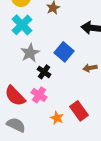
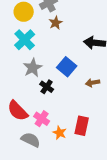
pink cross: (39, 95) -> (42, 119), moved
red rectangle: (79, 111) -> (82, 126), turned 48
gray semicircle: (16, 125) -> (31, 140), moved

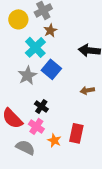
cyan cross: (25, 40) -> (35, 47), moved
blue square: (67, 67) -> (51, 69), moved
black cross: (47, 87) -> (41, 106), moved

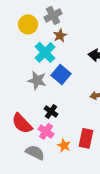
gray star: (27, 75) -> (37, 80), turned -30

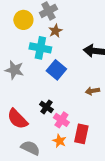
cyan cross: (45, 52) -> (40, 48), turned -35
gray star: (37, 80) -> (14, 70), moved
pink cross: (46, 131) -> (61, 120), moved

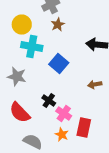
yellow circle: (23, 20) -> (22, 24), moved
cyan cross: (40, 48) -> (32, 46), moved
gray star: (14, 70) -> (17, 76), moved

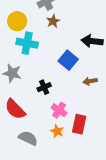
blue square: (59, 64) -> (68, 60), moved
black cross: (49, 100) -> (44, 87), moved, turned 32

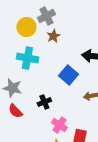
yellow circle: (17, 21) -> (26, 27), moved
red semicircle: (15, 109) -> (15, 111), moved, size x0.7

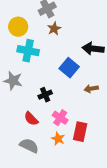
yellow circle: (26, 27) -> (18, 27), moved
red semicircle: (15, 111) -> (31, 119), moved

